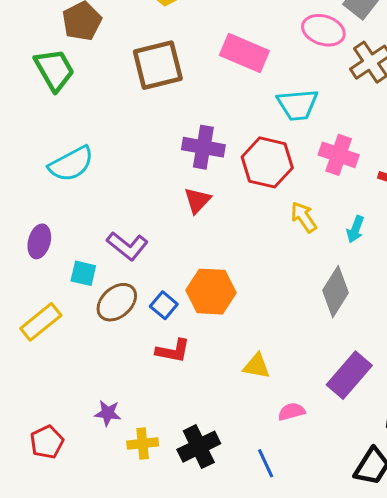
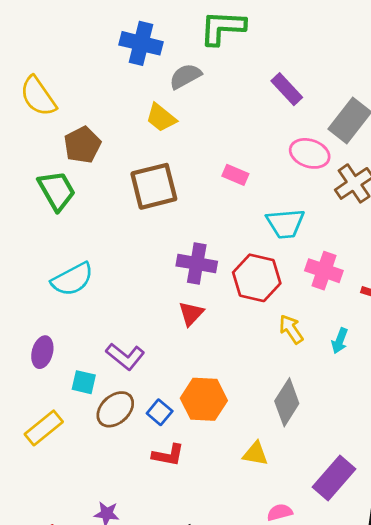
pink rectangle: (244, 53) -> (235, 175), size x0.6
gray diamond: (336, 292) -> (287, 402), moved
yellow triangle: (257, 366) -> (255, 454), moved

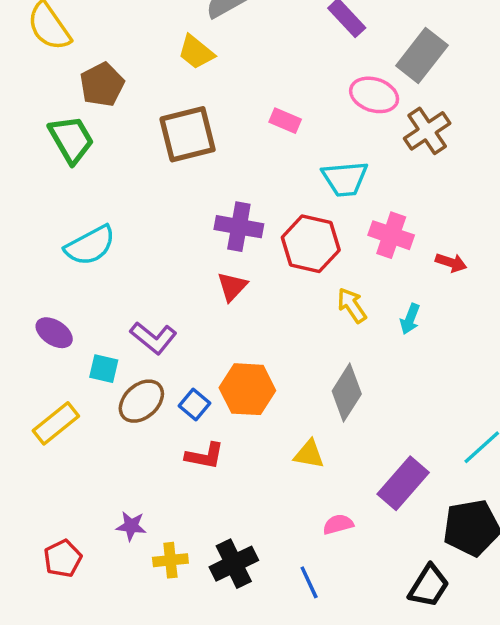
purple ellipse: (42, 352) -> (54, 333), turned -72

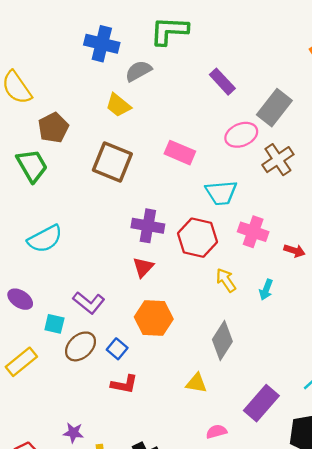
pink ellipse: (374, 95) -> (241, 135), turned -40
pink rectangle: (285, 121) -> (180, 153), size x1.4
brown square: (188, 134) -> (112, 162), turned 36
orange hexagon: (247, 389) -> (154, 318), moved

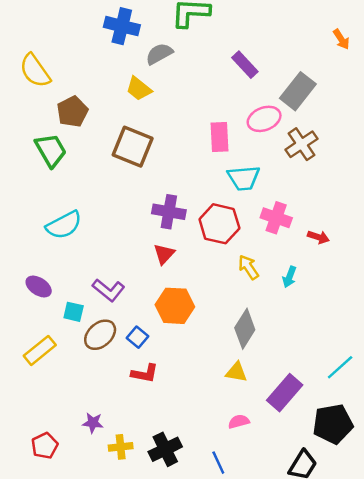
pink rectangle: (180, 153) -> (219, 137), moved, turned 64
yellow triangle: (196, 383) -> (236, 372), moved

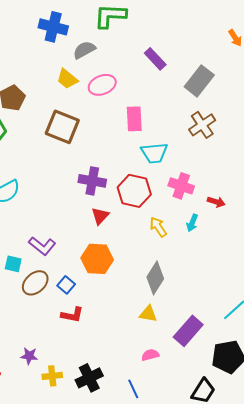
pink ellipse: (264, 119) -> (102, 85), moved
red triangle: (164, 254) -> (100, 216), moved
cyan arrow: (289, 277) -> (192, 223), moved

